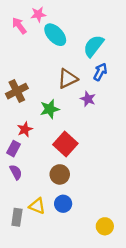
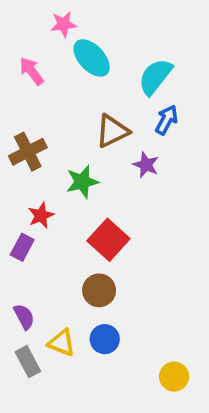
pink arrow: (19, 26) -> (32, 71), moved
purple semicircle: (16, 172) -> (24, 317), moved
gray rectangle: (17, 217) -> (28, 362), turned -36

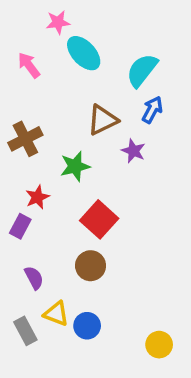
purple semicircle: (24, 317) -> (34, 278), moved
blue circle: (105, 339) -> (87, 326), moved

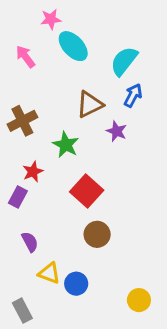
green star: (75, 166) -> (66, 145), turned -30
brown circle: (91, 266) -> (97, 234), moved
gray rectangle: (25, 331) -> (22, 311), moved

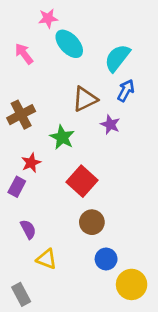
blue circle: (76, 284) -> (106, 259), moved
yellow circle: (139, 300) -> (132, 284), size x1.4

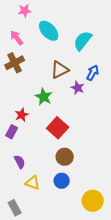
pink star: (48, 18) -> (25, 11), moved
blue arrow: (126, 91) -> (93, 73), moved
brown cross: (21, 115) -> (15, 63), moved
blue circle: (106, 259) -> (62, 181), moved

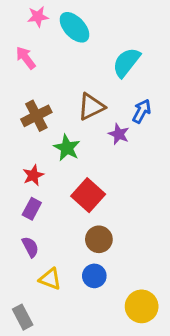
cyan ellipse: (49, 31) -> (74, 27), moved
brown cross: (15, 63) -> (36, 116), moved
purple rectangle: (12, 132) -> (32, 209), moved

